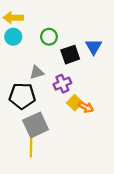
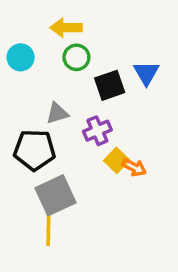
yellow arrow: (13, 18) -> (66, 28), moved

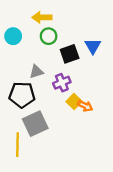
yellow line: (49, 227) -> (18, 145), moved

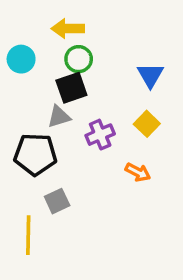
black square: (70, 54) -> (71, 88), moved
yellow square: (74, 101) -> (147, 124), moved
gray square: (35, 124) -> (57, 201), size x0.6

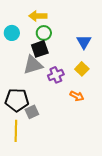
gray triangle: (59, 117) -> (33, 65), size x1.5
black pentagon: (35, 154) -> (17, 100), moved

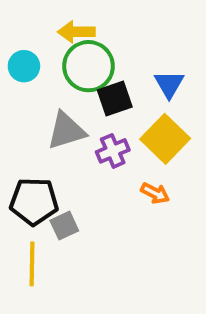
green circle: (44, 33) -> (88, 66), size x1.6
black square: (40, 49) -> (115, 98), moved
yellow square: (82, 69) -> (165, 139), size x1.6

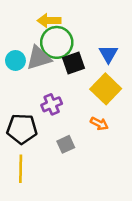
cyan circle: (24, 66) -> (15, 60), moved
gray triangle: (66, 131) -> (39, 58), moved
purple cross: (113, 151) -> (52, 104), moved
gray square: (64, 226) -> (66, 144), moved

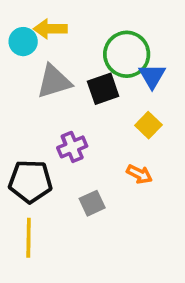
yellow arrow: (49, 21) -> (50, 29), moved
green circle: (57, 42) -> (127, 54), moved
cyan circle: (15, 60) -> (23, 42), moved
yellow square: (106, 89) -> (148, 125), size x0.6

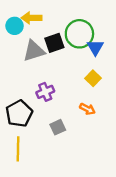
black square: (103, 89) -> (54, 43), moved
black pentagon: (30, 181) -> (19, 114), turned -30

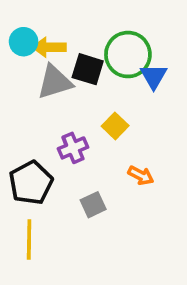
yellow arrow: (32, 18) -> (49, 47), moved
black square: (54, 43) -> (88, 69), turned 36
yellow square: (93, 78) -> (115, 126), moved

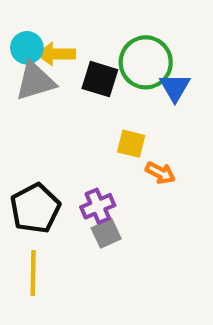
gray triangle: (55, 82) -> (35, 81), moved
yellow square: (115, 126) -> (131, 144), turned -30
purple cross: (73, 148) -> (98, 206), moved
orange arrow: (141, 175) -> (160, 173), moved

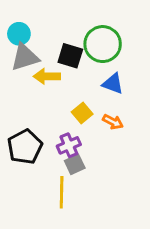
yellow arrow: (56, 54) -> (47, 76), moved
blue triangle: (175, 87) -> (113, 84), moved, turned -40
yellow square: (131, 144) -> (82, 113), moved, turned 36
yellow line: (33, 273) -> (62, 192), moved

